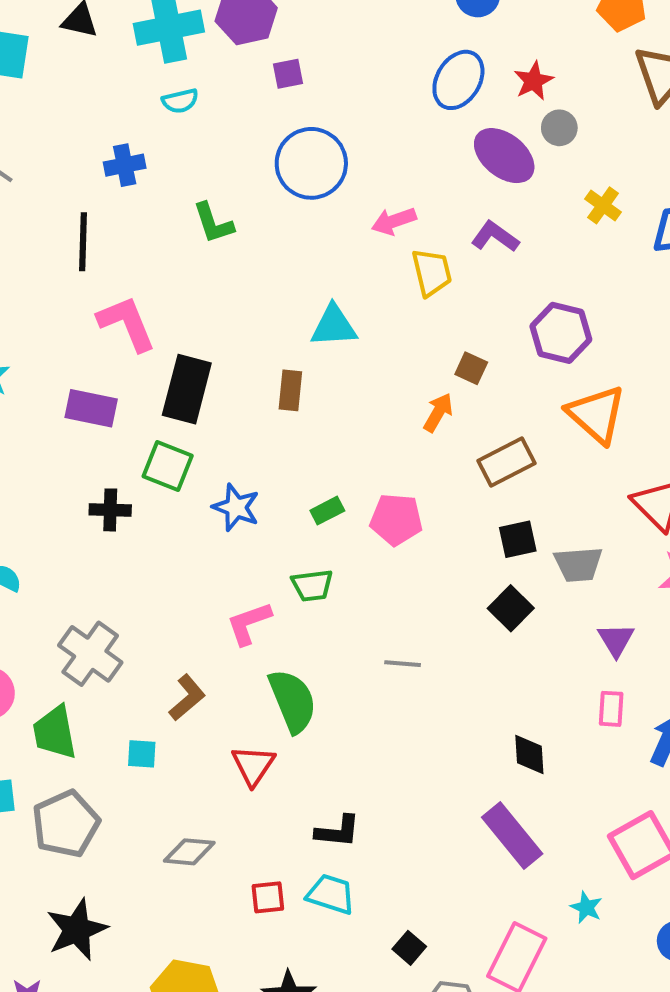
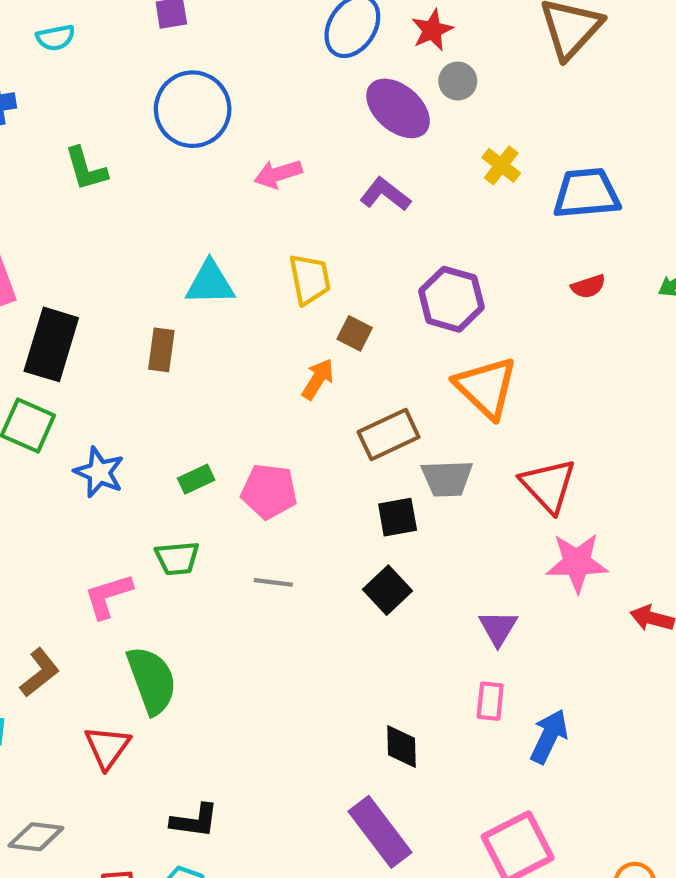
yellow trapezoid: (432, 272) -> (310, 279), moved
gray trapezoid: (578, 564) -> (447, 478), moved
gray line: (403, 664) -> (273, 582), moved

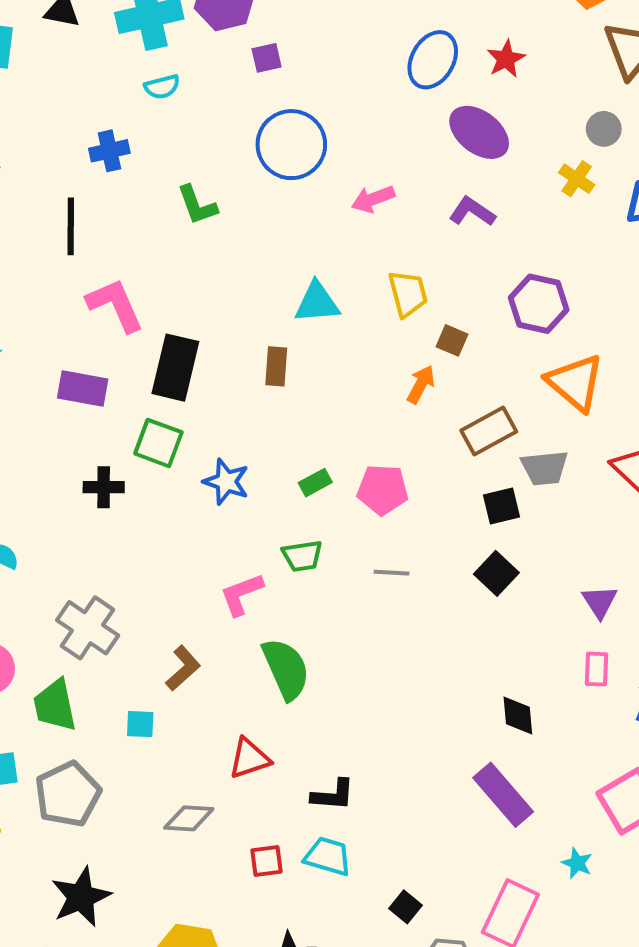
gray circle: (458, 81) -> (604, 129), moved
red triangle: (107, 747) -> (249, 758), moved, turned 39

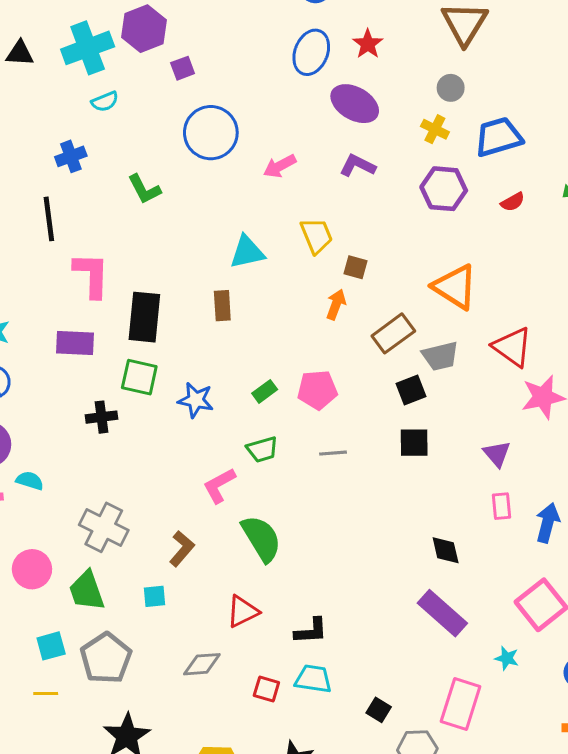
purple hexagon: (539, 304) -> (444, 189), moved
pink L-shape: (115, 305) -> (91, 275), turned 33
black square: (496, 573) -> (414, 443), turned -36
red square: (266, 861) -> (266, 689), turned 32

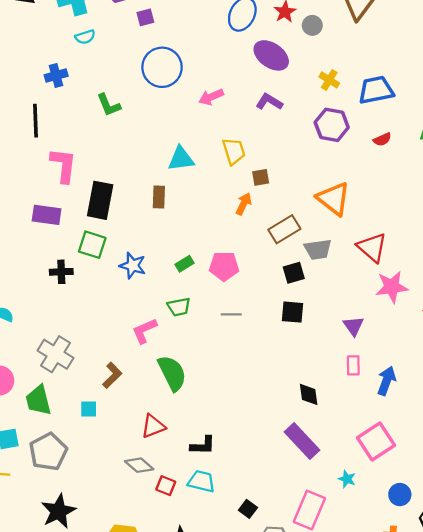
gray circle: (451, 88) -> (312, 25), moved
brown square: (355, 267) -> (261, 177), turned -30
gray diamond: (202, 664) -> (139, 465), moved, turned 40

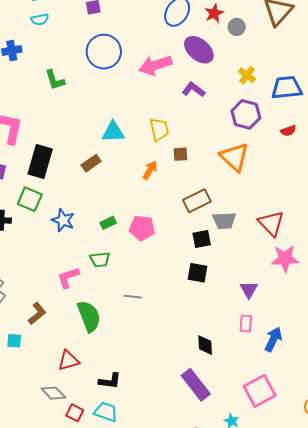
pink arrow: (211, 97) -> (155, 65), moved, size x1.5
brown rectangle: (159, 197) -> (91, 163), turned 48
orange triangle: (334, 199) -> (234, 157), moved
orange arrow: (244, 204) -> (150, 170), moved
gray line: (231, 314) -> (133, 297), moved

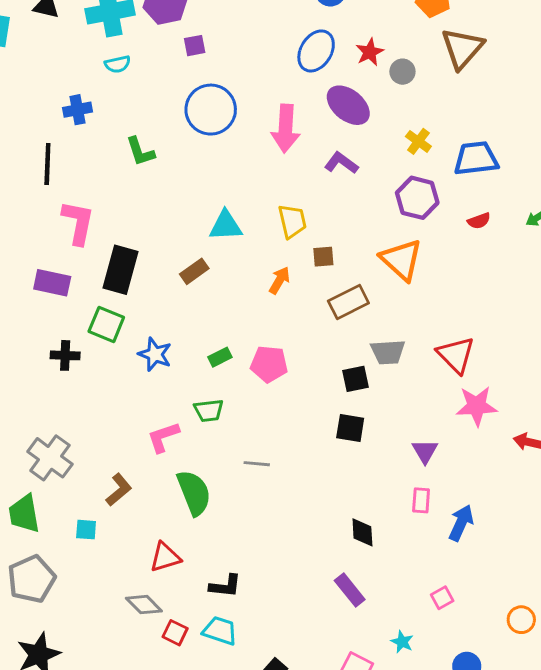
pink arrow: (155, 65) -> (286, 128), turned -68
brown rectangle: (197, 201) -> (348, 302), moved
purple rectangle: (196, 385) -> (350, 590), size x0.7
pink square: (260, 391) -> (442, 598), size x0.5

